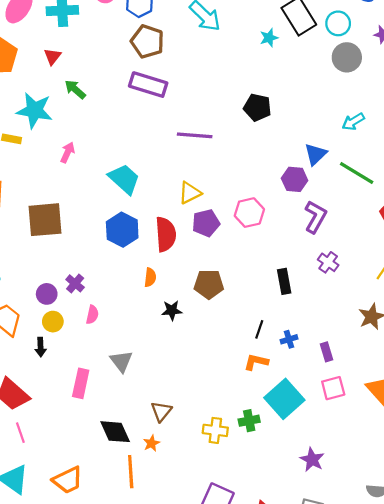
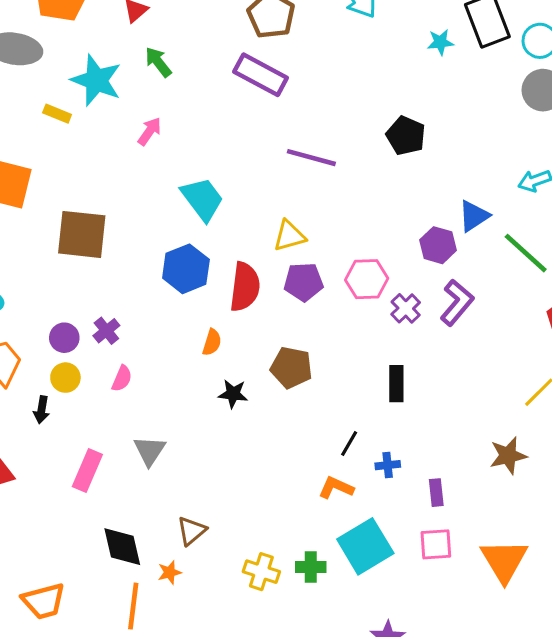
pink arrow: (67, 152) -> (150, 131), moved
purple cross: (328, 262) -> (406, 308), moved

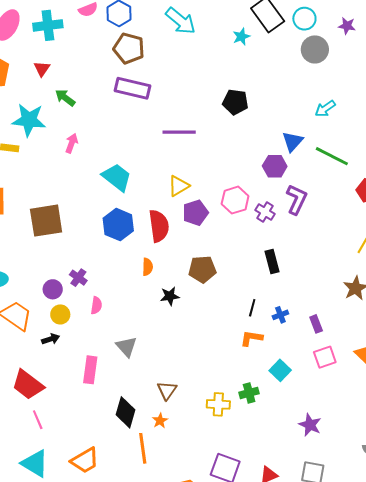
black arrow: (42, 410) -> (51, 339), turned -102
cyan square: (365, 546) -> (280, 370), size x0.6
black diamond: (122, 547) -> (126, 412), turned 44

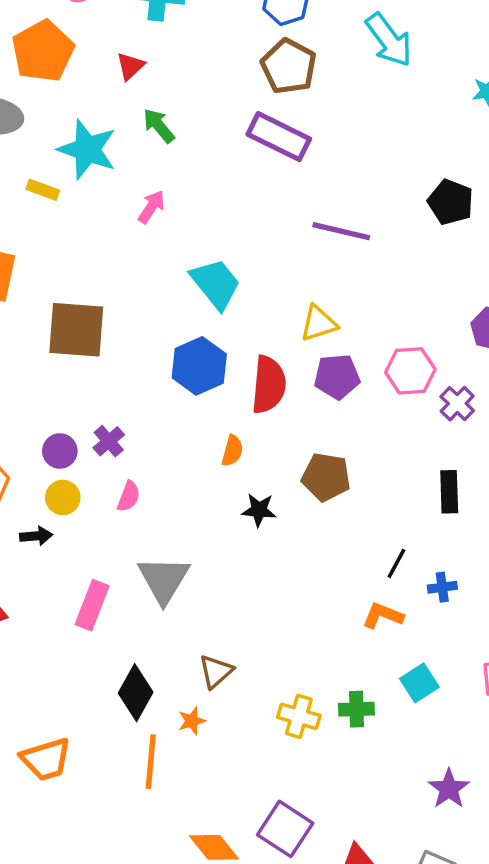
gray triangle: (126, 347) -> (164, 580), size x1.4

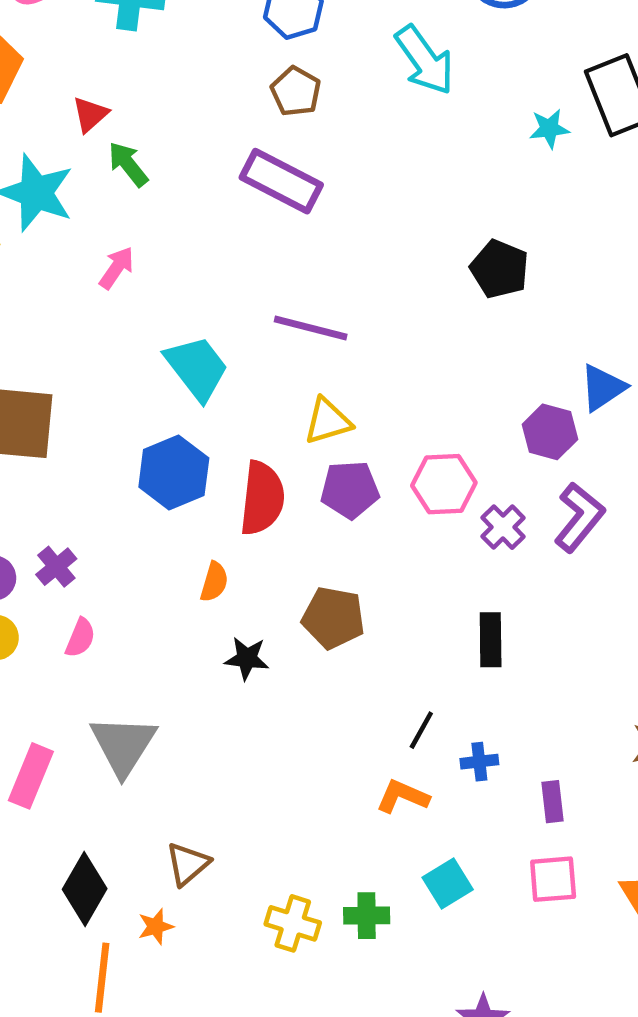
red triangle: (130, 66) -> (90, 114), moved
brown pentagon: (289, 66) -> (296, 92), size x0.7
purple line: (341, 231) -> (311, 328), moved

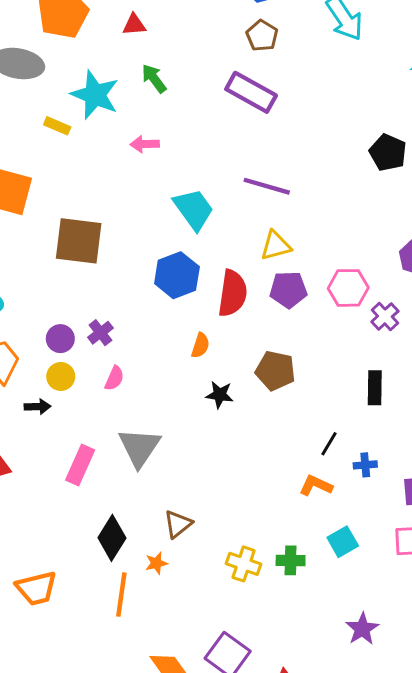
red triangle: (90, 114) -> (134, 25), moved, turned 35
pink arrow: (117, 268) -> (145, 144), turned -128

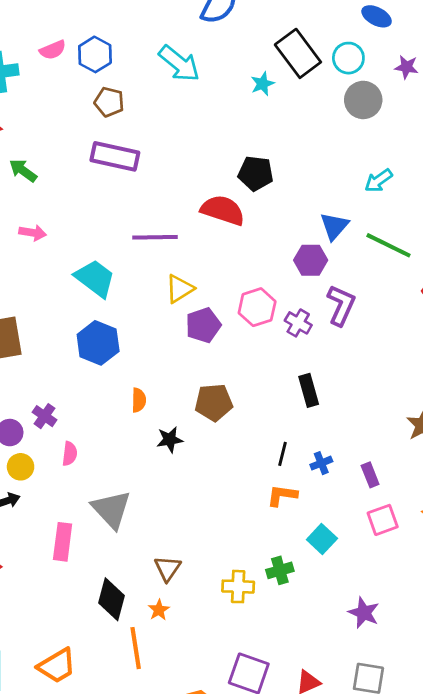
pink arrow: (145, 144) -> (33, 233), turned -152
red semicircle: (233, 293) -> (223, 210), moved, turned -63

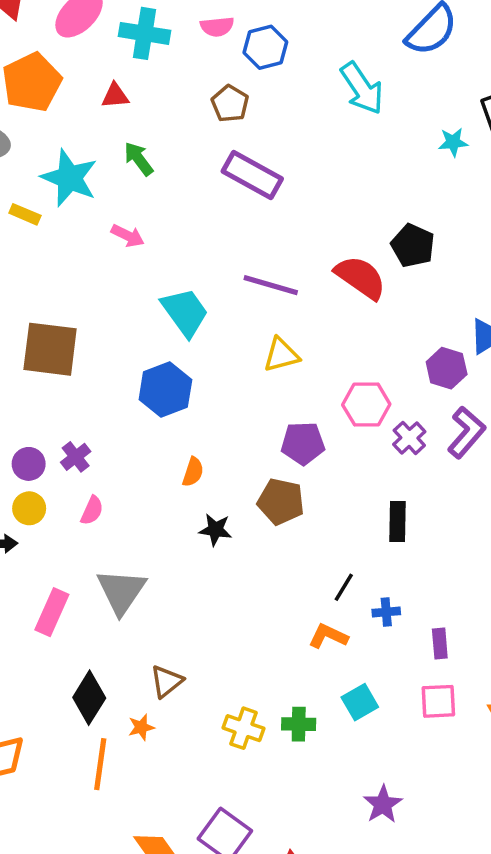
brown pentagon: (109, 102) -> (230, 104), moved
purple pentagon: (203, 325) -> (303, 443), moved

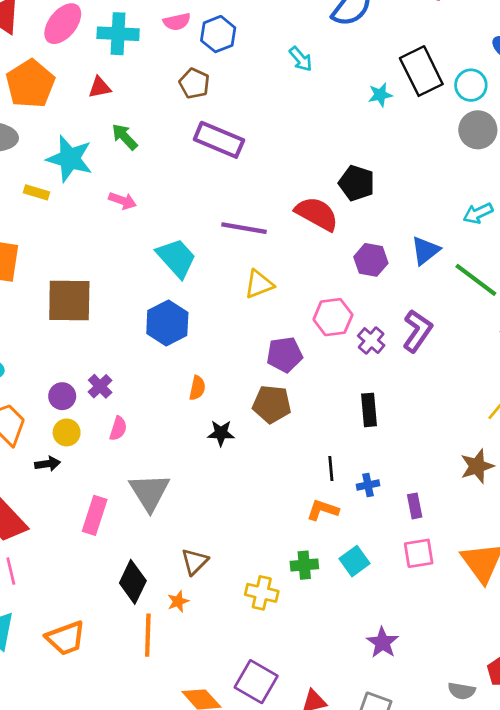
cyan arrow: (362, 88) -> (301, 59), size x0.6
purple hexagon: (447, 368) -> (371, 260), moved
black line: (344, 587) -> (331, 469), turned -30
green cross: (299, 724) -> (304, 565), moved

